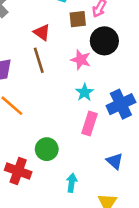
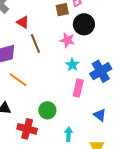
red triangle: (42, 32) -> (23, 22), moved

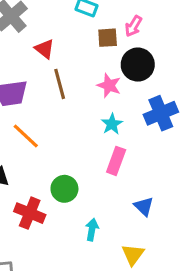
blue cross: (101, 71) -> (161, 113), moved

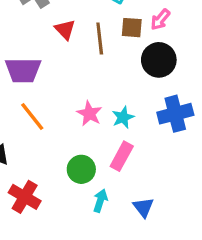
brown line: (60, 84) -> (100, 38), moved
pink star: (109, 86) -> (89, 113), moved
green circle: (64, 189) -> (81, 169), moved
cyan arrow: (92, 230) -> (100, 201), moved

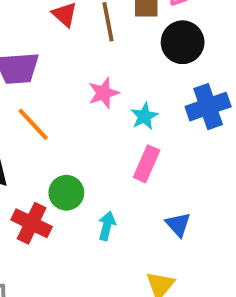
pink star: (89, 113) -> (104, 93), moved, turned 30
green circle: (81, 169) -> (66, 193), moved
cyan arrow: (100, 201) -> (107, 226), moved

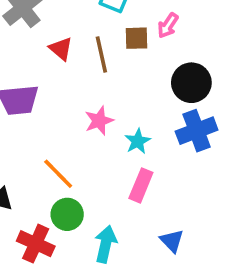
black circle: (183, 42) -> (191, 83), moved
orange line: (33, 124) -> (58, 174), moved
cyan arrow: (107, 226) -> (106, 244), size x1.4

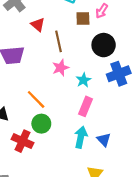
brown line: (101, 54) -> (59, 41), moved
black circle: (191, 83) -> (104, 45), moved
cyan arrow: (106, 244) -> (81, 137), moved

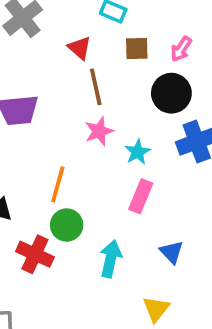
pink arrow: (102, 11) -> (181, 49), moved
red triangle: (38, 25) -> (80, 48), moved
orange line: (36, 99) -> (58, 184), turned 60
cyan arrow: (81, 137) -> (111, 259), moved

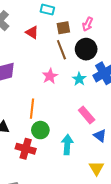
brown line: (96, 87) -> (61, 50), moved
cyan star: (138, 152) -> (79, 79), moved
pink rectangle: (141, 196) -> (87, 115), moved, turned -54

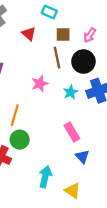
cyan arrow: (67, 145) -> (45, 177), moved
yellow triangle: (96, 168) -> (73, 191), turned -35

